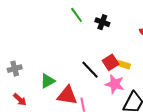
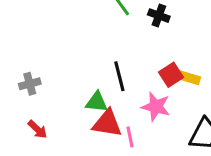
black line: (90, 70) -> (119, 76), moved, turned 30
green triangle: (48, 81) -> (97, 102), moved, turned 35
pink star: (115, 84) -> (156, 107), moved

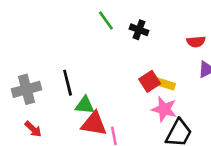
black line: (119, 76) -> (68, 83), moved
gray cross: (30, 84) -> (26, 89), size x1.5
pink star: (156, 107) -> (164, 109), moved

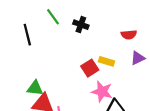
black line: (68, 83) -> (27, 35), moved
yellow rectangle: (166, 84) -> (106, 61), moved

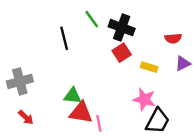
black cross: (81, 25) -> (122, 28), size x1.5
red square: (90, 68) -> (122, 53), moved

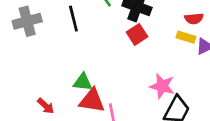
yellow rectangle: (149, 67) -> (186, 37), moved
gray cross: (20, 81) -> (27, 21), moved
red arrow: (26, 117) -> (46, 106), moved

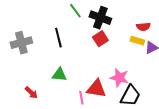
black line: (73, 19) -> (58, 38), moved
gray cross: (27, 21) -> (21, 43), moved
red triangle: (92, 101) -> (96, 89), moved

